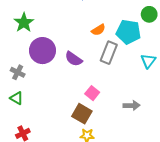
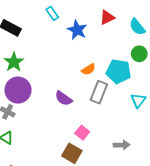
purple circle: (42, 51) -> (18, 90), moved

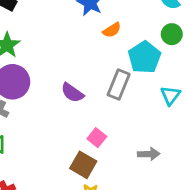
orange semicircle: (88, 69) -> (112, 30), moved
cyan pentagon: (119, 71) -> (145, 57), turned 30

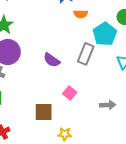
orange semicircle: (112, 30) -> (81, 14), turned 32
brown square: (83, 165) -> (44, 112), moved, turned -30

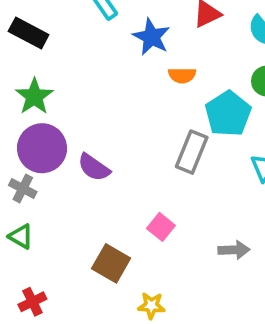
purple semicircle: (52, 60) -> (94, 167), moved
brown square: (44, 112) -> (111, 263), turned 30

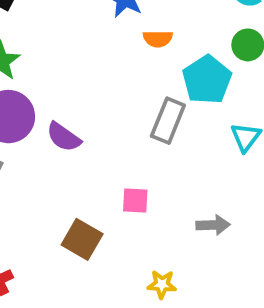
pink square: (161, 227) -> (135, 200), turned -36
yellow star: (151, 306) -> (162, 284), moved

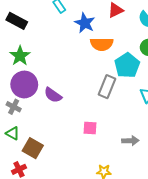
orange semicircle: (158, 39) -> (102, 44), size x1.5
brown square: (82, 239) -> (33, 148), moved

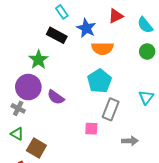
black rectangle: (17, 21) -> (57, 35), moved
green star: (20, 56) -> (38, 60), moved
cyan pentagon: (127, 65) -> (99, 81), moved
gray rectangle: (107, 87) -> (111, 109), moved

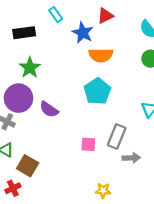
red triangle: (116, 16) -> (105, 16), moved
black rectangle: (57, 35) -> (24, 33), moved, turned -36
gray rectangle: (111, 109) -> (117, 136), moved

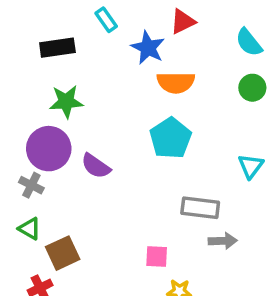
green star: (30, 68) -> (66, 102), turned 30
gray rectangle: (117, 136) -> (200, 208), turned 75
pink square: (88, 144) -> (157, 257), moved
brown square: (28, 166) -> (63, 253), turned 35

